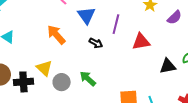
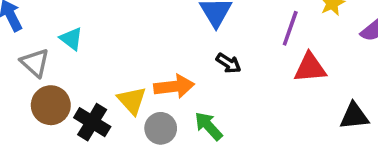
purple line: (116, 24) -> (290, 28), moved
orange arrow: (56, 35) -> (174, 86), moved, turned 120
black cross: (23, 82) -> (92, 122), turned 30

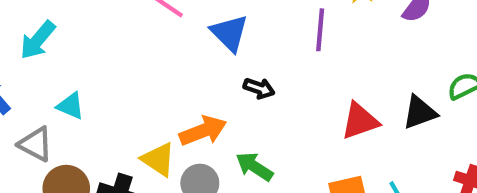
red triangle: (310, 68) -> (360, 121), moved

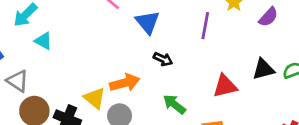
cyan triangle: (71, 106) -> (43, 41), moved
black triangle: (420, 112) -> (263, 69), moved
green arrow: (254, 167) -> (174, 104), moved

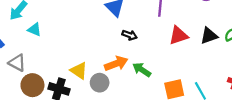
orange arrow: (125, 83) -> (116, 64), moved
red triangle: (225, 86) -> (179, 36), moved

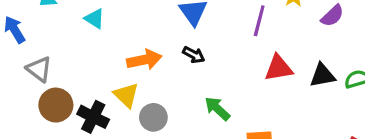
cyan triangle: (34, 29) -> (94, 19), moved
black arrow: (130, 35) -> (194, 55), moved
orange arrow: (116, 64) -> (144, 60), moved

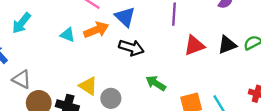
cyan triangle: (94, 19) -> (68, 35), moved
black arrow: (194, 55) -> (131, 48), size x1.5
orange arrow: (144, 60) -> (96, 30), moved

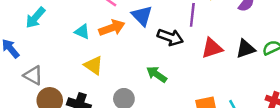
black arrow: (131, 48) -> (170, 37), moved
green arrow: (156, 83) -> (157, 74), moved
yellow triangle: (88, 86) -> (93, 65), moved

